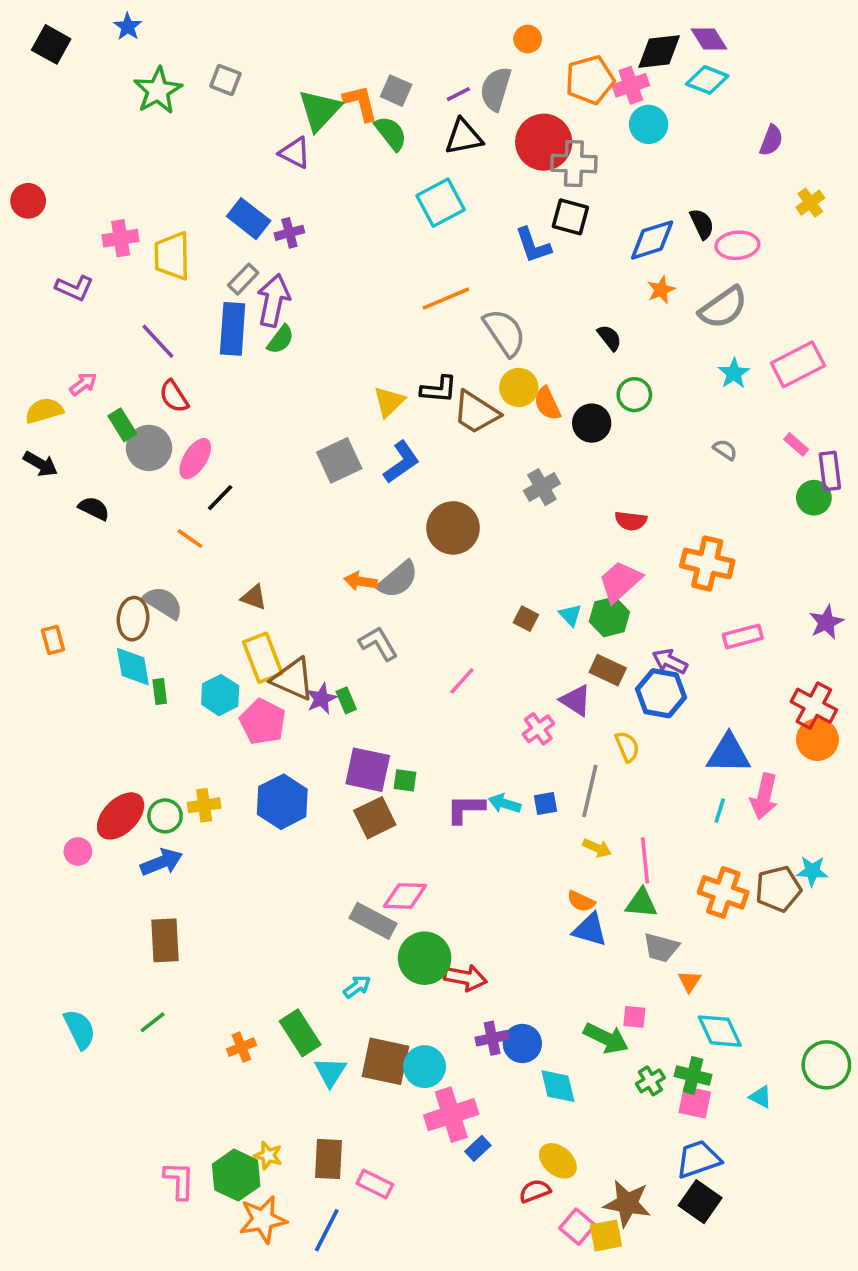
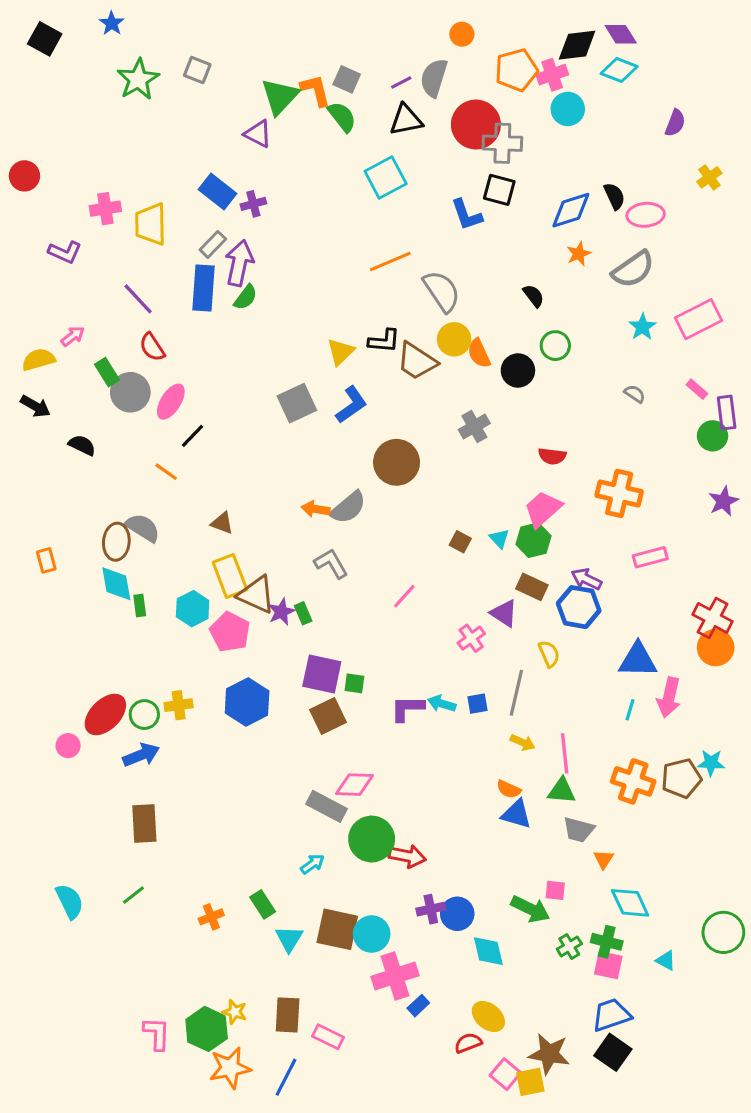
purple star: (826, 622) -> (723, 501), moved
green rectangle: (300, 1033) -> (263, 904), size x0.7

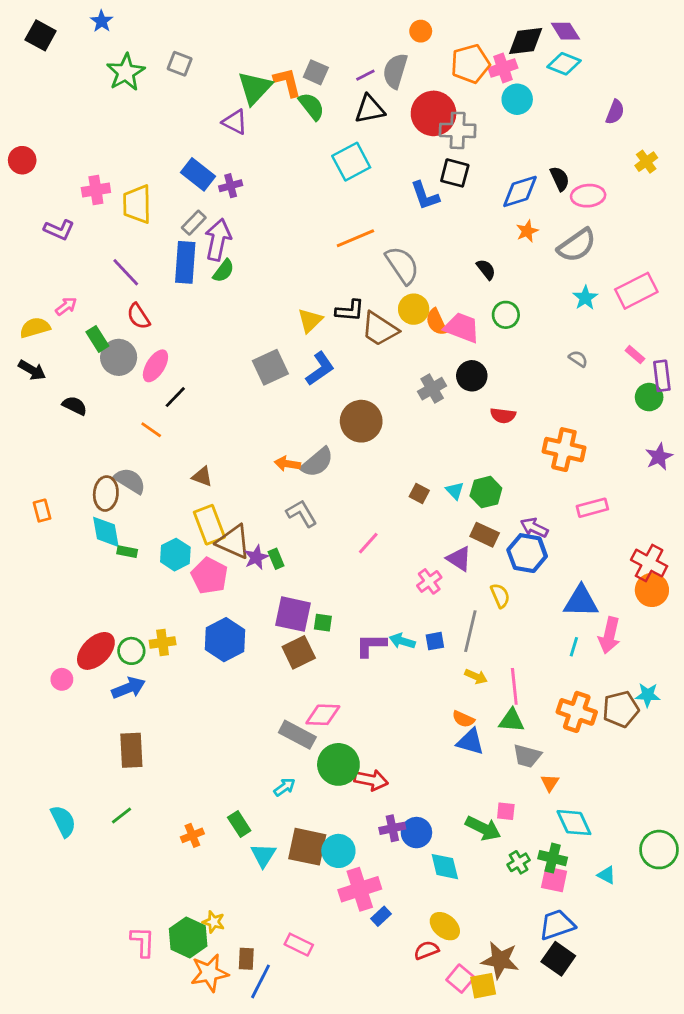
black circle: (518, 370) -> (472, 376), moved
pink trapezoid: (543, 509) -> (462, 328), moved, turned 63
green rectangle: (140, 606) -> (127, 552), turned -72
brown rectangle: (288, 1015) -> (246, 959), moved, size x0.7

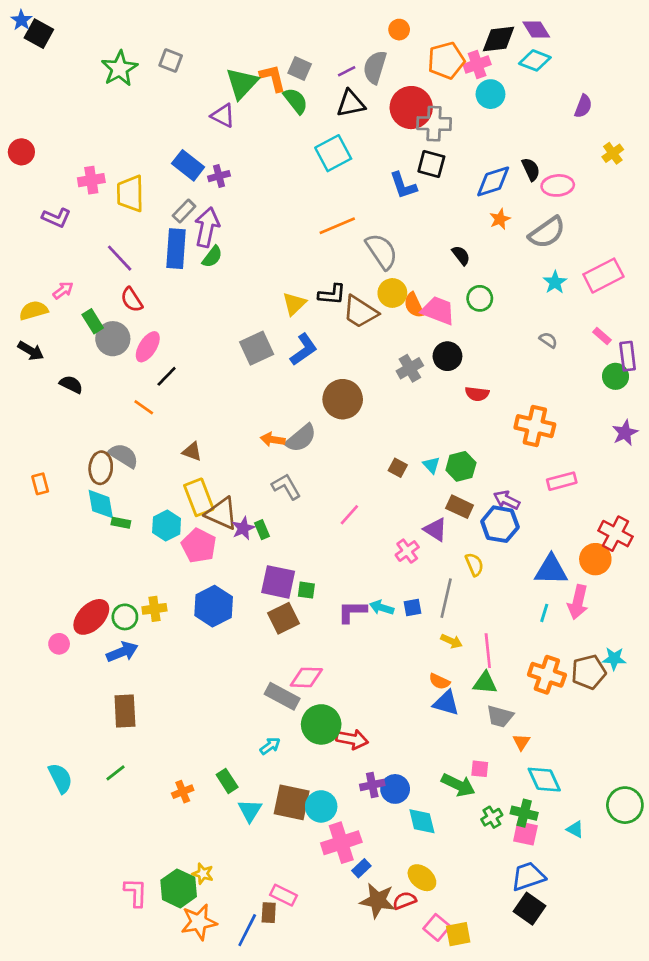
blue star: (102, 21) -> (21, 20), moved
orange circle: (652, 590) -> (595, 559), moved
brown rectangle: (246, 959) -> (269, 913), moved
brown star: (500, 960) -> (378, 901), moved

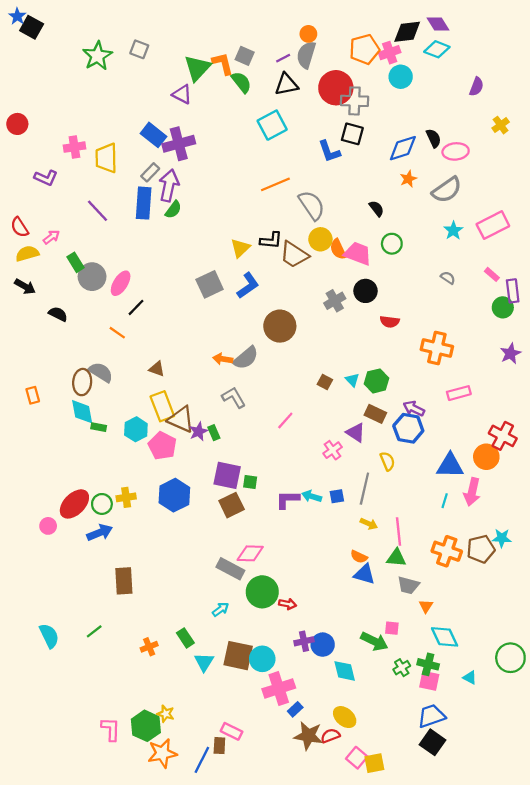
orange circle: (399, 30) -> (308, 34), moved
purple cross: (219, 176) -> (179, 144), size x1.8
red semicircle: (132, 300) -> (20, 227), moved
brown rectangle: (125, 711) -> (124, 581), moved
red arrow: (352, 739) -> (288, 604), size x0.7

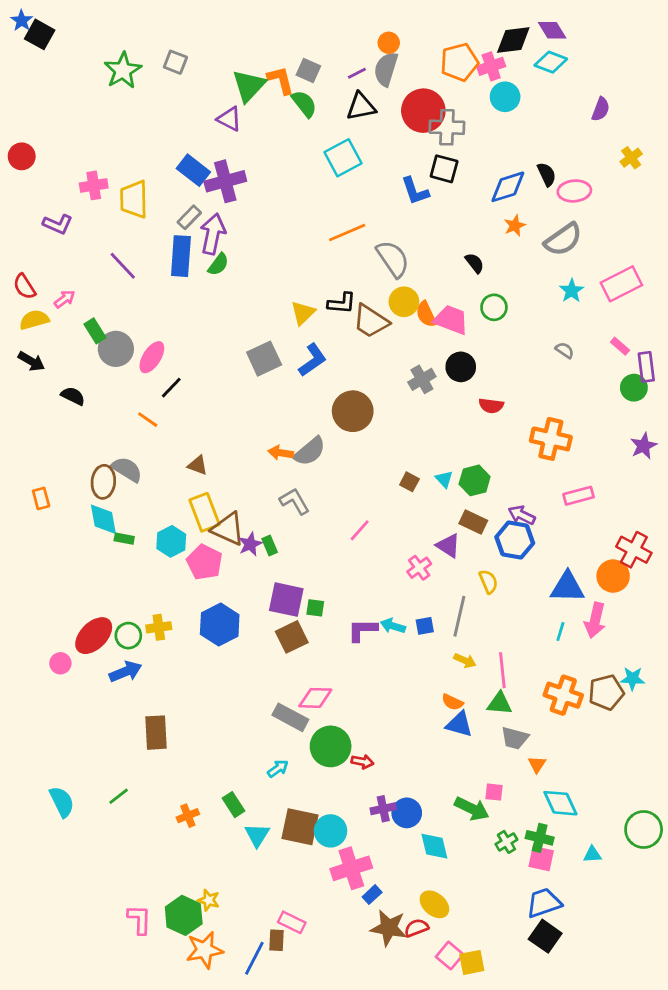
cyan triangle: (470, 678) -> (592, 854), turned -32

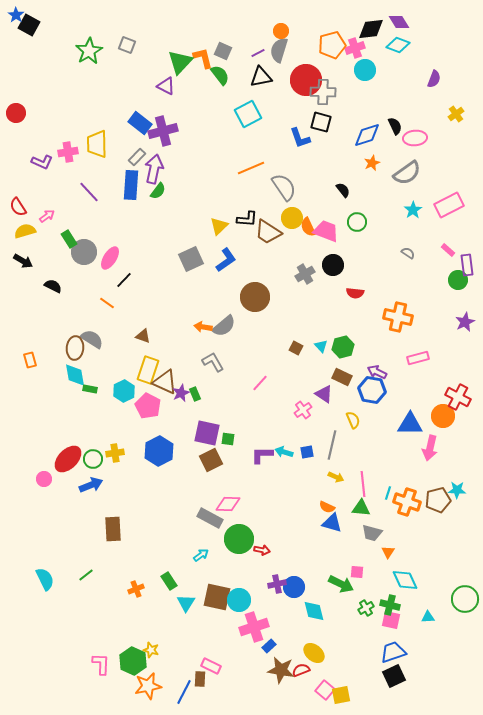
pink cross: (94, 185) -> (68, 152), moved
yellow rectangle: (204, 512) -> (148, 370), turned 40
cyan line: (560, 631) -> (388, 493), moved
black square: (545, 936) -> (394, 676), turned 30

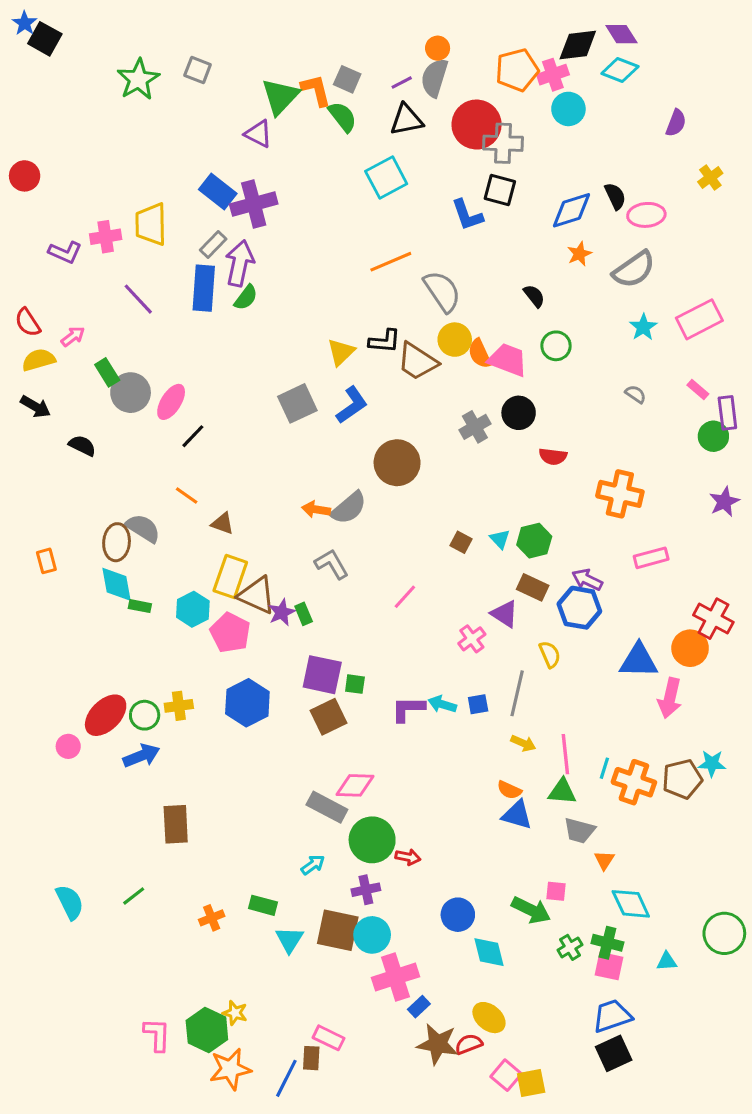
orange line: (107, 303) -> (187, 495), moved
green rectangle: (169, 581) -> (263, 905), turned -42
purple cross: (277, 584) -> (366, 890), moved

